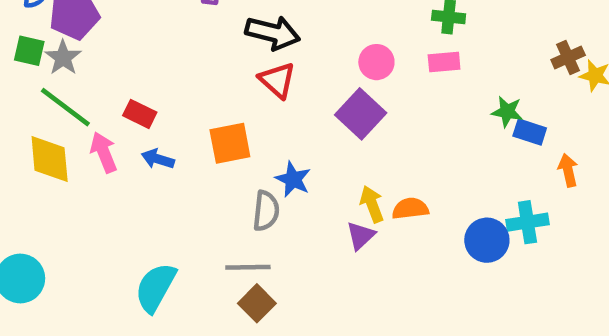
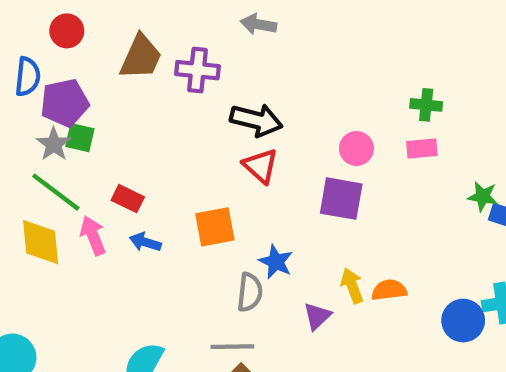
green square: (29, 51) -> (80, 138), moved
purple square: (361, 114) -> (341, 199), turned -33
purple triangle: (361, 236) -> (317, 316), moved

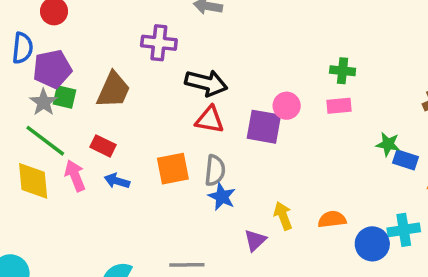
brown trapezoid: (141, 57) -> (113, 90), moved
red triangle: (261, 166) -> (210, 120), turned -32
purple square: (341, 199) -> (264, 127), moved
orange semicircle: (389, 290) -> (332, 219), moved
gray semicircle: (250, 292) -> (215, 170), moved

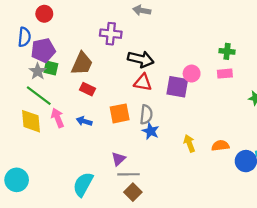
red rectangle: (103, 146) -> (87, 89), moved
purple triangle: (255, 240) -> (118, 159), moved

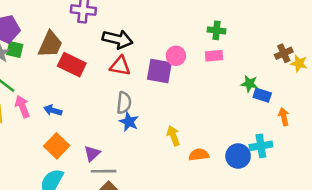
red rectangle: (87, 89) -> (72, 65), moved, size x1.5
orange square: (120, 113) -> (57, 146), moved, turned -35
orange semicircle: (220, 146) -> (199, 155), moved

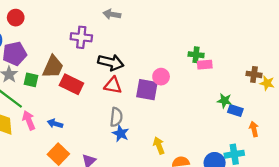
green square: (15, 49) -> (31, 80), moved
brown cross: (284, 53) -> (254, 74), turned 32
pink rectangle: (214, 56) -> (205, 65), moved

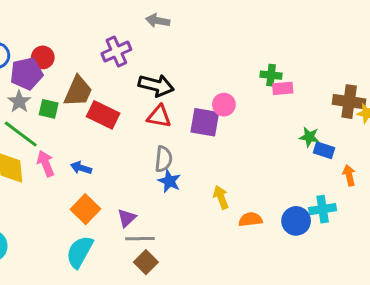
red circle: (16, 18) -> (43, 57), moved
purple cross: (81, 37) -> (116, 52), turned -30
brown cross: (254, 74) -> (349, 102), size x1.5

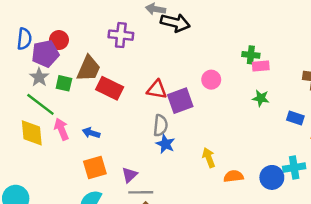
purple cross: (116, 52) -> (121, 35), turned 30
black arrow: (156, 85) -> (175, 23), moved
purple square: (205, 122) -> (180, 101), moved, turned -30
green star: (309, 137) -> (261, 98), moved
orange square: (85, 209) -> (95, 168), turned 30

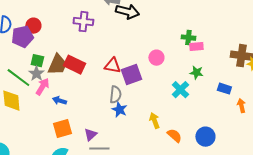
brown trapezoid: (89, 68) -> (57, 65), moved
gray star: (39, 77) -> (36, 74), moved
pink arrow: (61, 129) -> (42, 87), moved, turned 54
cyan cross: (294, 168) -> (180, 90), moved, turned -36
orange semicircle: (233, 176) -> (174, 136), turned 49

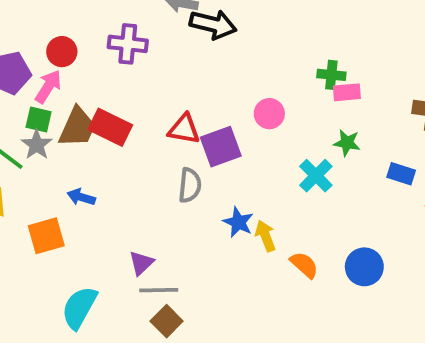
red circle: (33, 26) -> (62, 52), moved
pink arrow: (42, 87) -> (48, 87), moved
blue star: (119, 110) -> (238, 222), moved
orange square: (62, 129) -> (46, 236), moved

